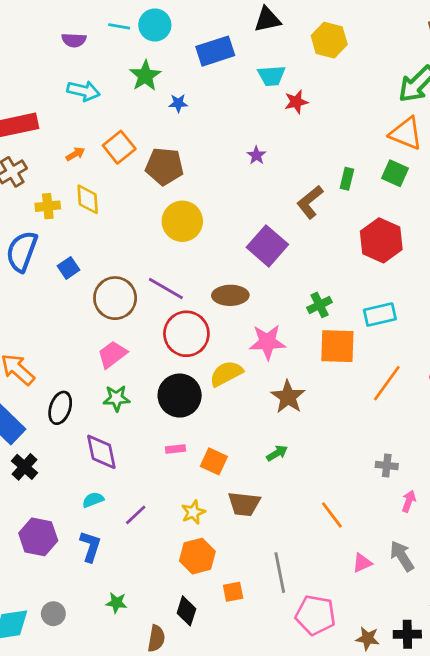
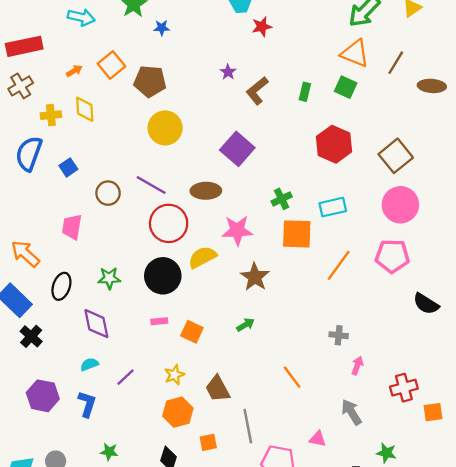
brown L-shape: (310, 202) -> (257, 91), moved
brown circle: (115, 298) -> (108, 193), size x0.7
pink trapezoid: (112, 354) -> (72, 227), moved, turned -44
brown trapezoid: (244, 504) -> (218, 389), moved, turned 56
pink triangle: (362, 563) -> (318, 439), moved, turned 36

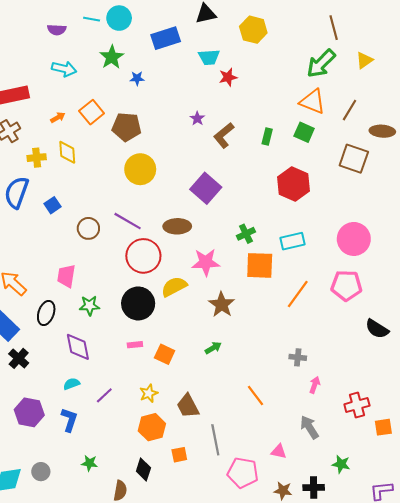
brown square: (396, 156) -> (354, 159), moved, turned -32
pink trapezoid: (72, 227) -> (66, 276), moved

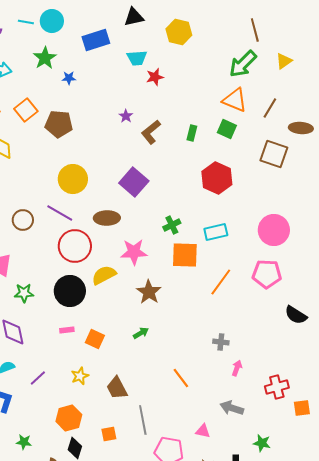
yellow circle: (140, 169) -> (73, 179), moved
orange hexagon: (152, 427) -> (69, 418), moved
gray arrow: (309, 427) -> (232, 408), turned -40

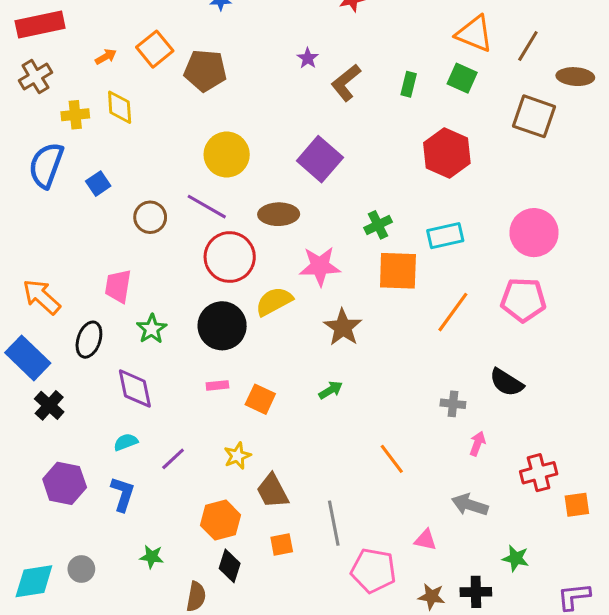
green star: (24, 293) -> (152, 329), turned -30
black semicircle: (296, 315) -> (506, 382), moved
brown trapezoid: (117, 388) -> (273, 491), moved

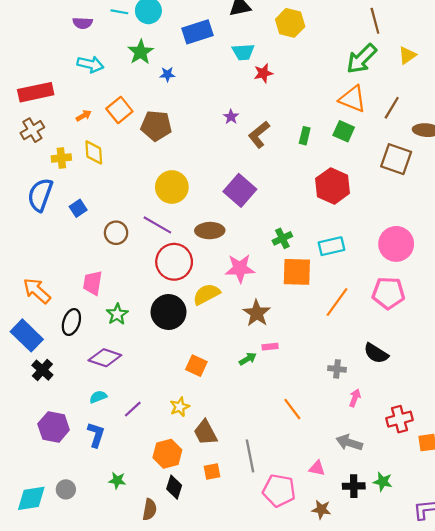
pink rectangle: (217, 385) -> (270, 347), moved
purple diamond: (135, 389) -> (105, 358), turned -60
black cross: (476, 592) -> (354, 486), moved

